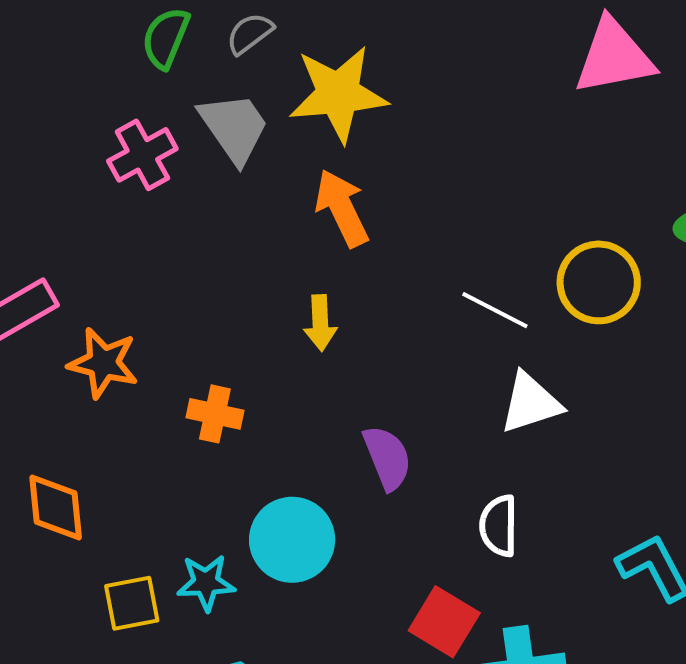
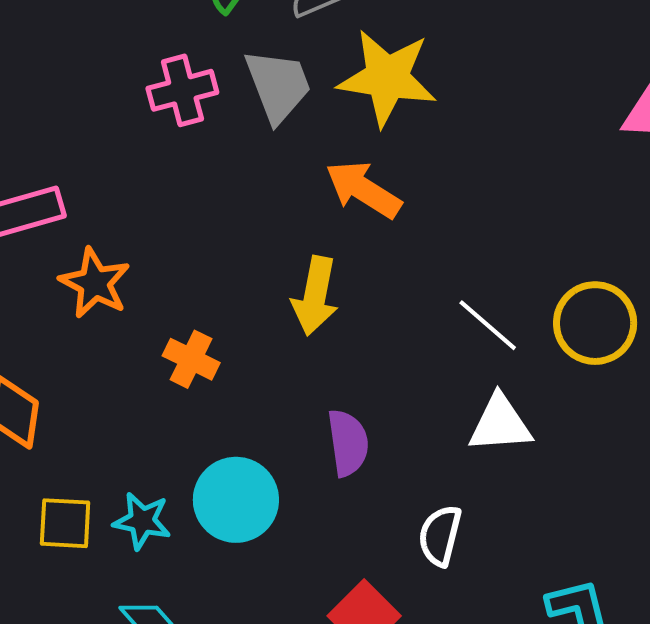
orange arrow: (342, 208) -> (363, 190), turned -46
yellow arrow: (320, 323) -> (315, 296), size x1.4

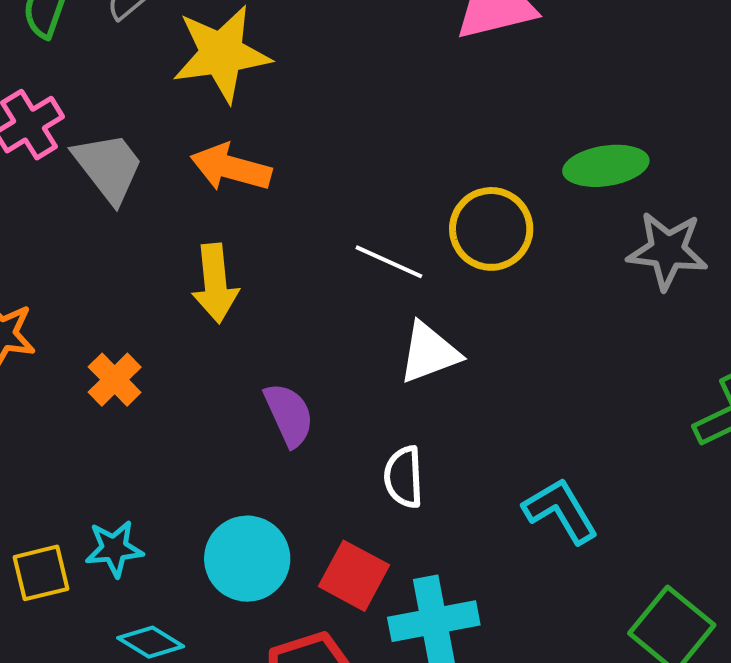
gray trapezoid: (278, 86) -> (108, 167), moved
orange cross: (191, 359) -> (115, 380), turned 36
cyan circle: (236, 500) -> (247, 559), moved

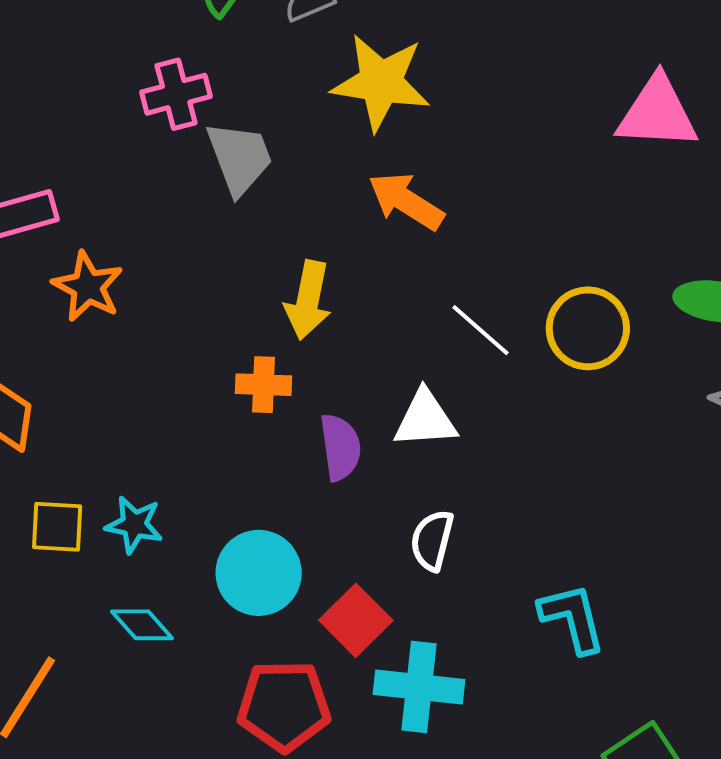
orange arrow: (231, 168) -> (406, 201), moved
white triangle: (429, 353) -> (425, 419), moved
orange cross: (115, 380) -> (263, 385), moved, turned 30

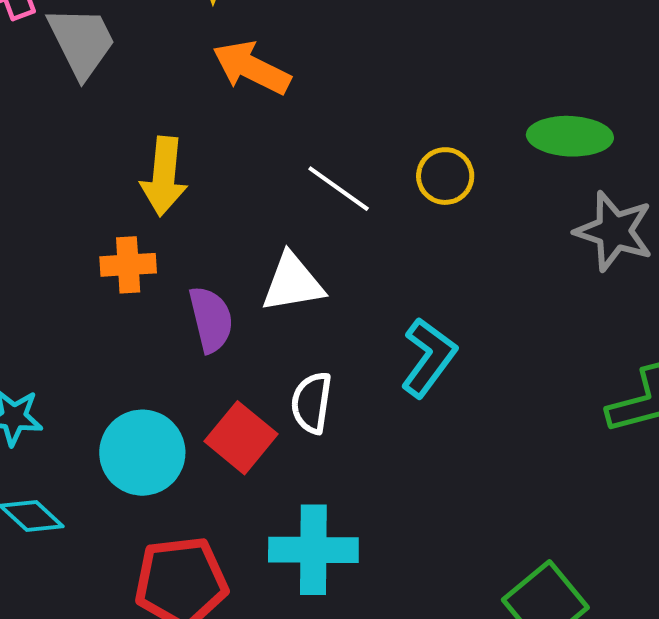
yellow circle: (588, 328) -> (445, 176), size x0.7
cyan L-shape: (572, 618) -> (429, 357), moved, turned 56
red square: (356, 620) -> (241, 438), moved

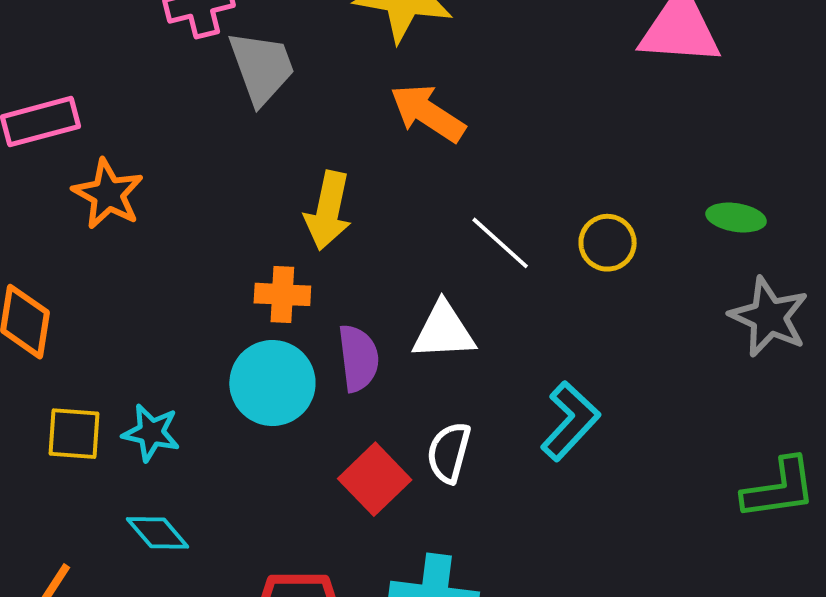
green ellipse: (570, 136) -> (736, 218), size x0.7
cyan circle: (142, 453) -> (272, 383), moved

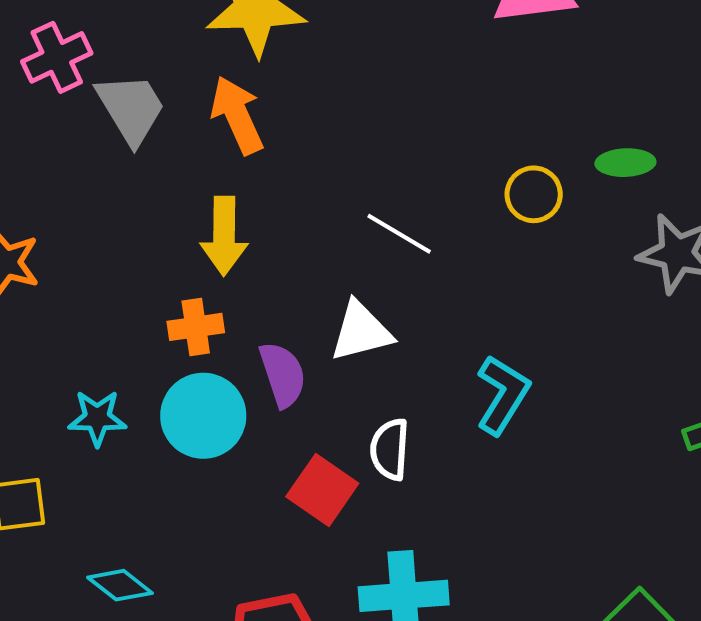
orange arrow: (428, 113) -> (237, 115), moved, turned 44
yellow circle: (608, 243) -> (534, 194), moved
cyan star: (151, 433) -> (97, 418), moved

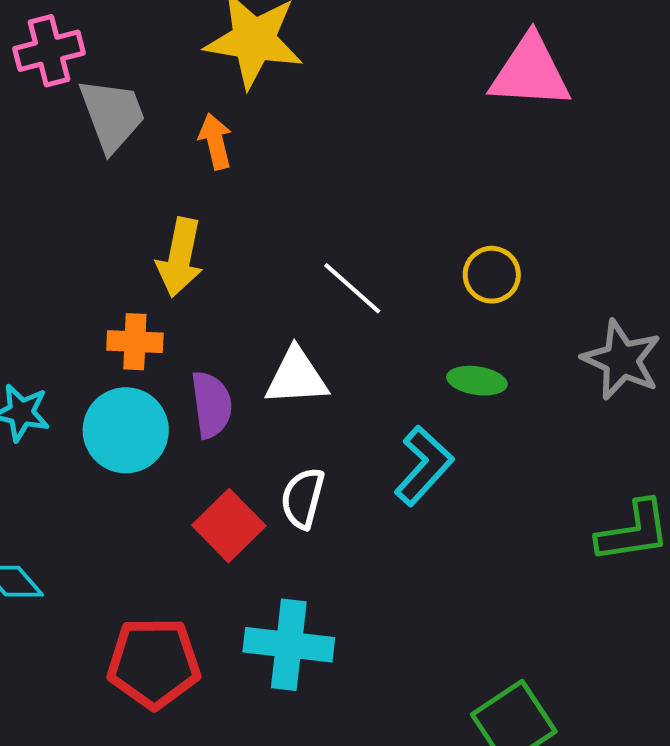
orange arrow: (237, 115) -> (215, 141), size x0.7
green ellipse: (625, 163) -> (477, 381), moved

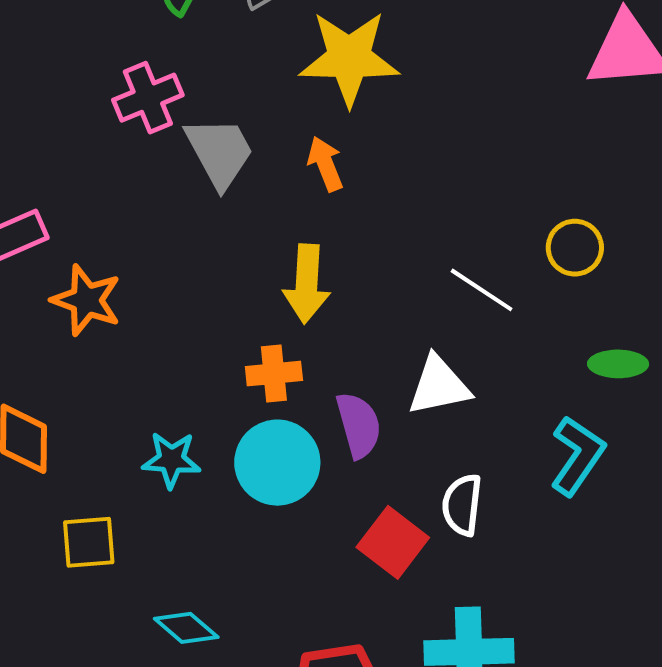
yellow circle: (492, 275) -> (575, 248), moved

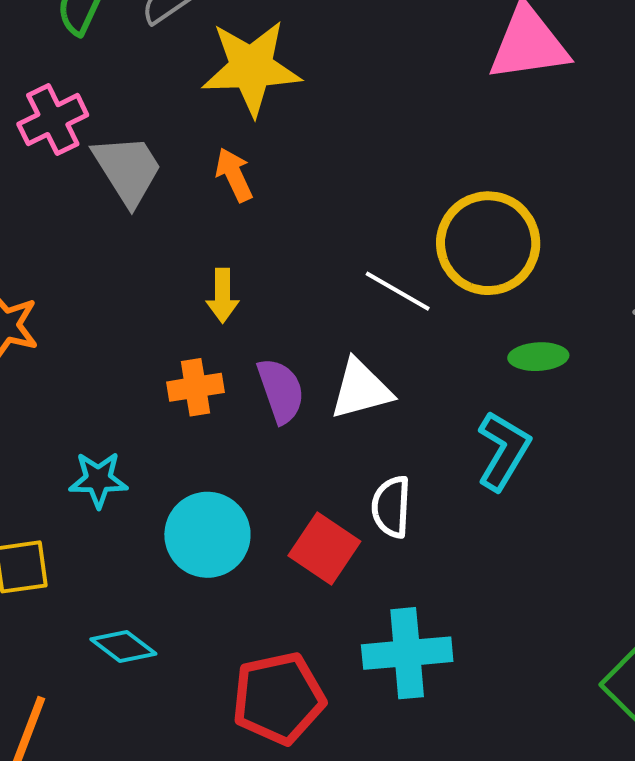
yellow circle: (575, 248) -> (488, 243), size x1.8
yellow arrow: (307, 284) -> (223, 296), size x0.7
purple semicircle: (359, 425) -> (281, 391), moved
cyan circle: (277, 463) -> (207, 535), moved

